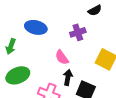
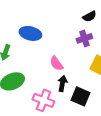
purple cross: (78, 32) -> (84, 38), moved

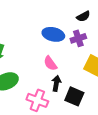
blue ellipse: (30, 33) -> (53, 34), moved

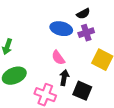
black semicircle: (83, 16) -> (83, 14), moved

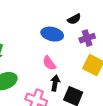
purple cross: (86, 33) -> (87, 38), moved

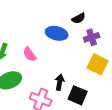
pink semicircle: (49, 63) -> (30, 54), moved

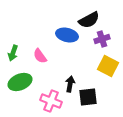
black semicircle: (79, 18) -> (89, 20), size x1.5
black square: (78, 95) -> (88, 97), turned -30

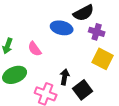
purple cross: (102, 39) -> (97, 32), turned 35
black square: (88, 97) -> (83, 90), turned -30

